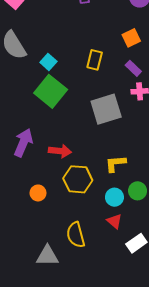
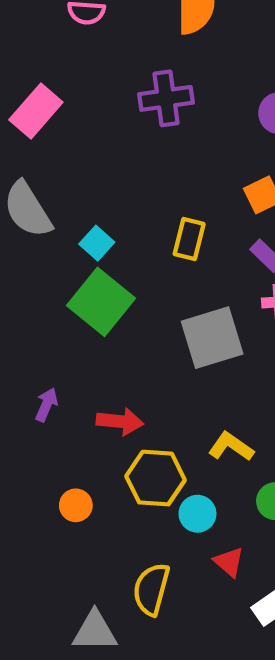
purple arrow: (23, 143) -> (46, 405), size x0.6
yellow L-shape: (116, 164) -> (231, 447), turned 40
cyan circle: (114, 197) -> (197, 514), moved
yellow semicircle: (76, 235) -> (151, 589), turned 30

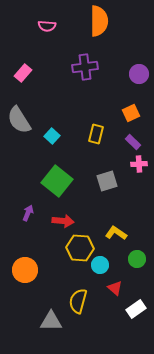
pink rectangle: (36, 111) -> (23, 73), size x0.7
green square: (101, 302) -> (57, 181), moved
gray square: (212, 338) -> (107, 181), size x0.7
orange circle: (76, 505) -> (25, 270), moved, size x1.6

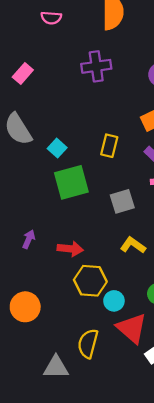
green square: (57, 181) -> (71, 182), moved, turned 36
yellow L-shape: (116, 233) -> (133, 245), moved
red triangle: (115, 288) -> (132, 328), size x1.8

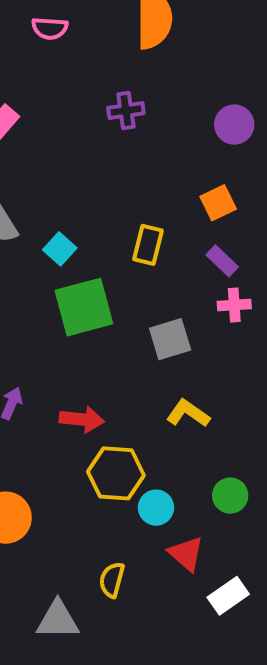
purple cross: (96, 66) -> (126, 111), size x0.7
red triangle: (132, 328) -> (186, 554), size x0.7
yellow semicircle: (88, 344) -> (112, 580), size x0.7

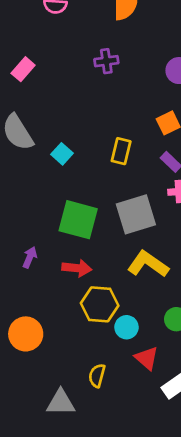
green square: (84, 307) -> (78, 220), moved, turned 30
gray square: (170, 339) -> (136, 214), size x1.4
yellow L-shape: (188, 413) -> (148, 264), size x1.4

